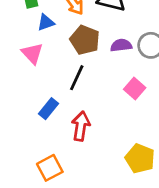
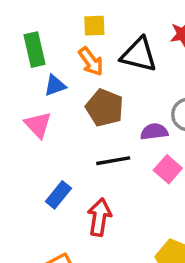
purple semicircle: (121, 45) -> (154, 132), moved
black line: (77, 78) -> (113, 161), moved, turned 55

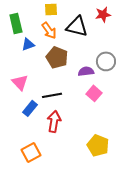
pink triangle: (38, 125) -> (20, 82), moved
black line: (113, 161) -> (52, 95), moved

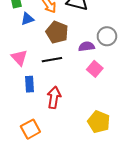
black line: (52, 95) -> (52, 60), moved
blue rectangle: (30, 108) -> (29, 84), turned -42

